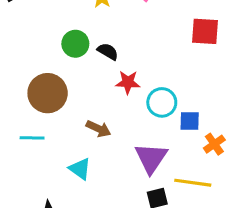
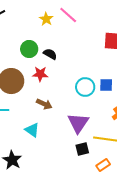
red star: (128, 82) -> (40, 74), moved
blue square: (190, 121) -> (106, 85), moved

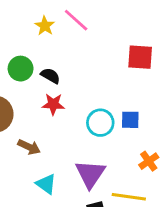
red star: (40, 74) -> (53, 104), moved
brown arrow: (44, 104) -> (29, 147), moved
cyan triangle: (32, 130) -> (46, 184), moved

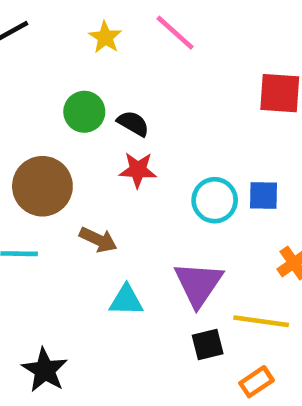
yellow star: (45, 26) -> (105, 37), moved
cyan triangle: (46, 184) -> (126, 300), turned -35

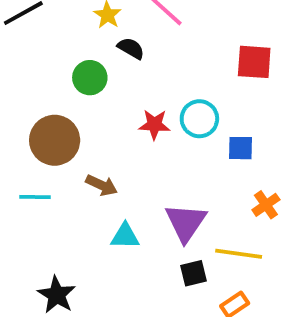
black semicircle: (133, 123) -> (131, 48), moved
red star: (138, 170) -> (154, 125), moved
cyan circle: (215, 200) -> (199, 119), moved

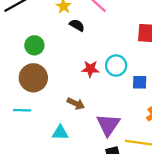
green circle: (90, 78) -> (34, 45), moved
brown arrow: (102, 185) -> (76, 104), moved
cyan triangle: (125, 236) -> (60, 133), moved

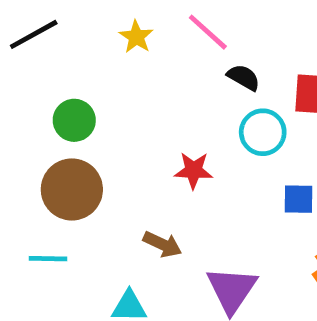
black semicircle: (77, 25) -> (244, 77), moved
cyan circle: (116, 65) -> (263, 132), moved

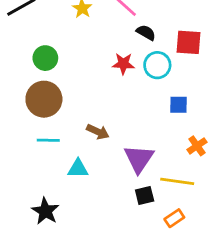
red star: (194, 170) -> (123, 64), moved
cyan line: (48, 259) -> (48, 140), moved

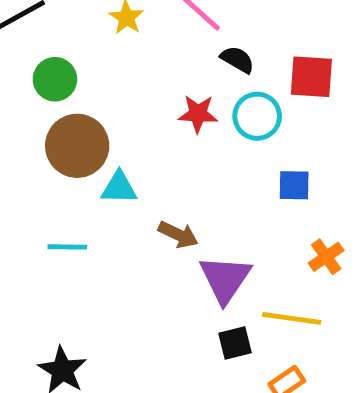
green circle: (45, 58) -> (55, 79), moved
brown circle: (44, 99) -> (77, 146), moved
brown arrow: (98, 132) -> (178, 235), moved
cyan triangle: (78, 169) -> (119, 188), moved

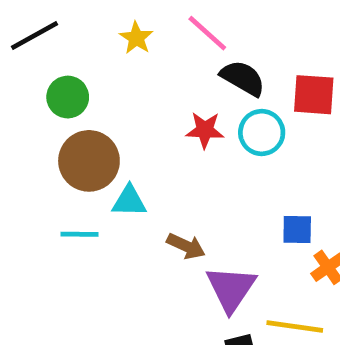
black semicircle: (237, 60) -> (243, 78), size x1.4
blue square: (294, 185) -> (297, 229), moved
cyan line: (67, 247) -> (80, 234), moved

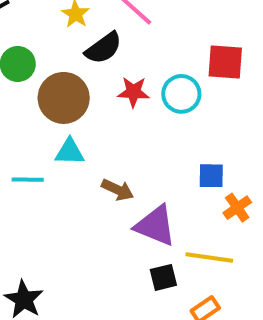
black semicircle: (243, 78) -> (104, 48), moved, turned 114
brown circle: (89, 161) -> (64, 98), moved
purple triangle: (231, 289) -> (155, 226), turned -42

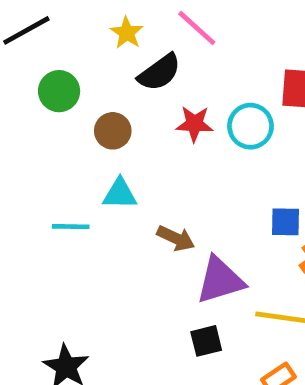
brown circle: (64, 98) -> (113, 131), size x0.6
purple triangle: (155, 226) -> (220, 280), turned -39
black square: (163, 277) -> (206, 341), moved

